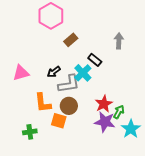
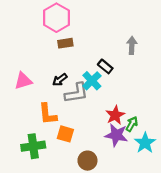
brown rectangle: (71, 40) -> (65, 43), moved, turned 32
brown circle: (69, 106) -> (87, 161), moved
green cross: (30, 132) -> (33, 146), size x1.5

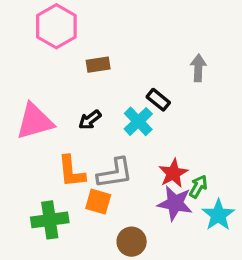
pink hexagon: (56, 18) -> (56, 26), moved
pink triangle: (23, 81) -> (35, 121), size x1.4
gray L-shape: (76, 93) -> (115, 173), moved

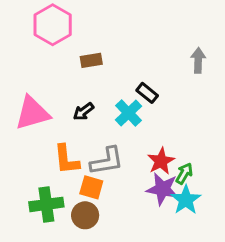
gray arrow: (198, 68) -> (198, 60), moved
cyan star: (218, 215) -> (186, 200), moved
brown circle: (132, 242) -> (85, 215), moved

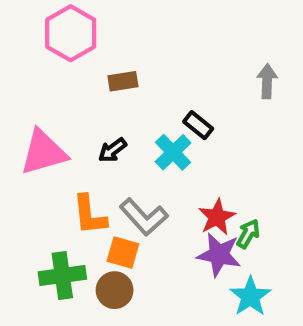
gray L-shape: (107, 161) -> (144, 217), turned 57
cyan star: (186, 200) -> (250, 296), moved

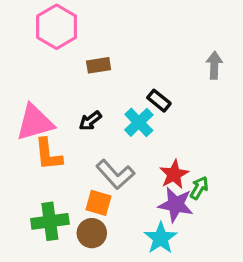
orange L-shape: (89, 215) -> (48, 154), moved
cyan star: (250, 296) -> (161, 238), moved

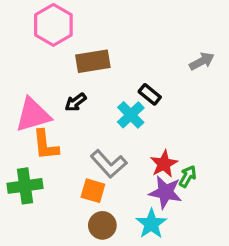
brown rectangle: (99, 65) -> (93, 61), size x1.5
gray arrow: (214, 65) -> (202, 61), turned 60
black arrow: (90, 121) -> (76, 102), moved
green cross: (50, 221) -> (25, 186), moved
brown circle: (92, 233) -> (102, 225), moved

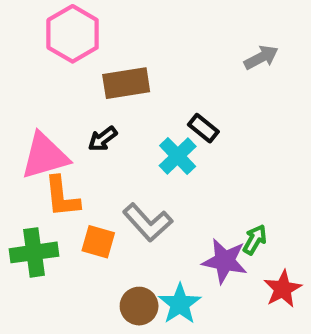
gray arrow: (202, 61) -> (261, 57), moved
red star: (164, 164) -> (283, 289), moved
orange square: (93, 191) -> (98, 242), moved
cyan star: (151, 224) -> (180, 304), moved

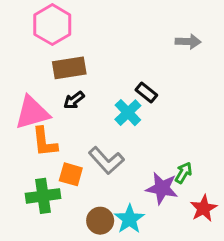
gray arrow: (261, 57) -> (188, 42), turned 30
brown rectangle: (126, 83) -> (69, 68), moved
green cross: (34, 252) -> (43, 196), moved

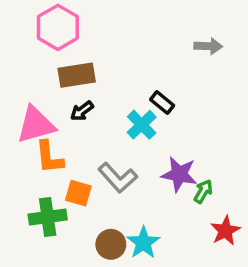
purple star: (162, 188) -> (179, 174), moved

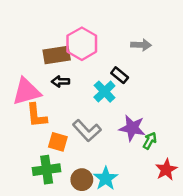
pink hexagon: (58, 27) -> (82, 44), moved
gray arrow: (208, 46) -> (141, 45), moved
black arrow: (82, 111) -> (60, 81), turned 36
green cross: (48, 217) -> (47, 170), moved

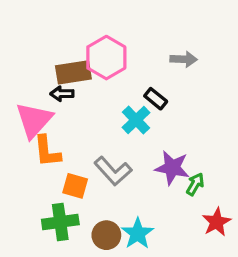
black arrow: (60, 81) -> (62, 94), moved
pink triangle: (26, 92) -> (34, 120), turned -32

